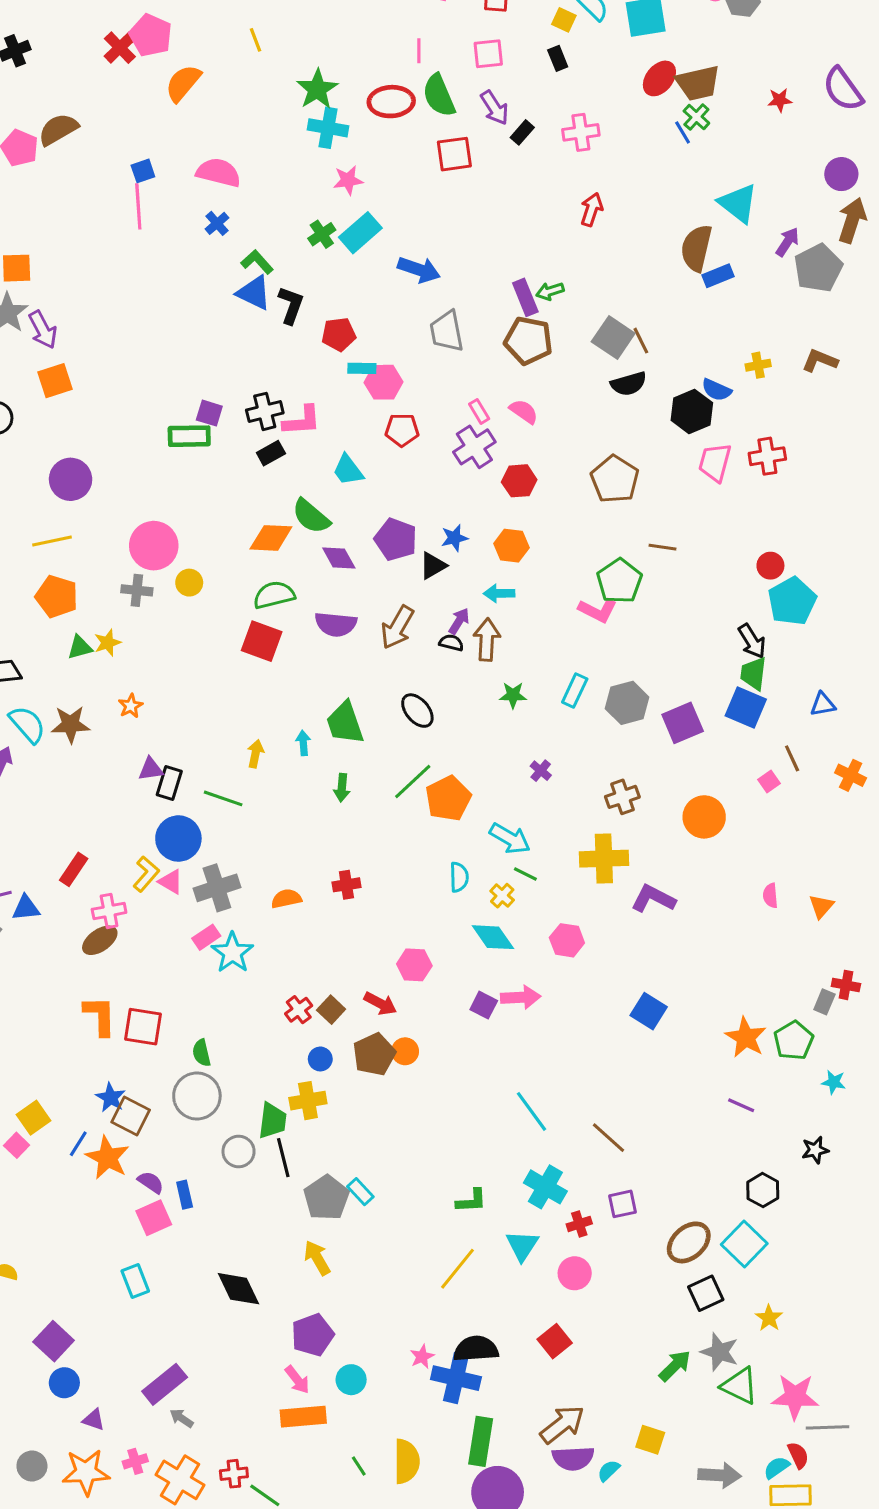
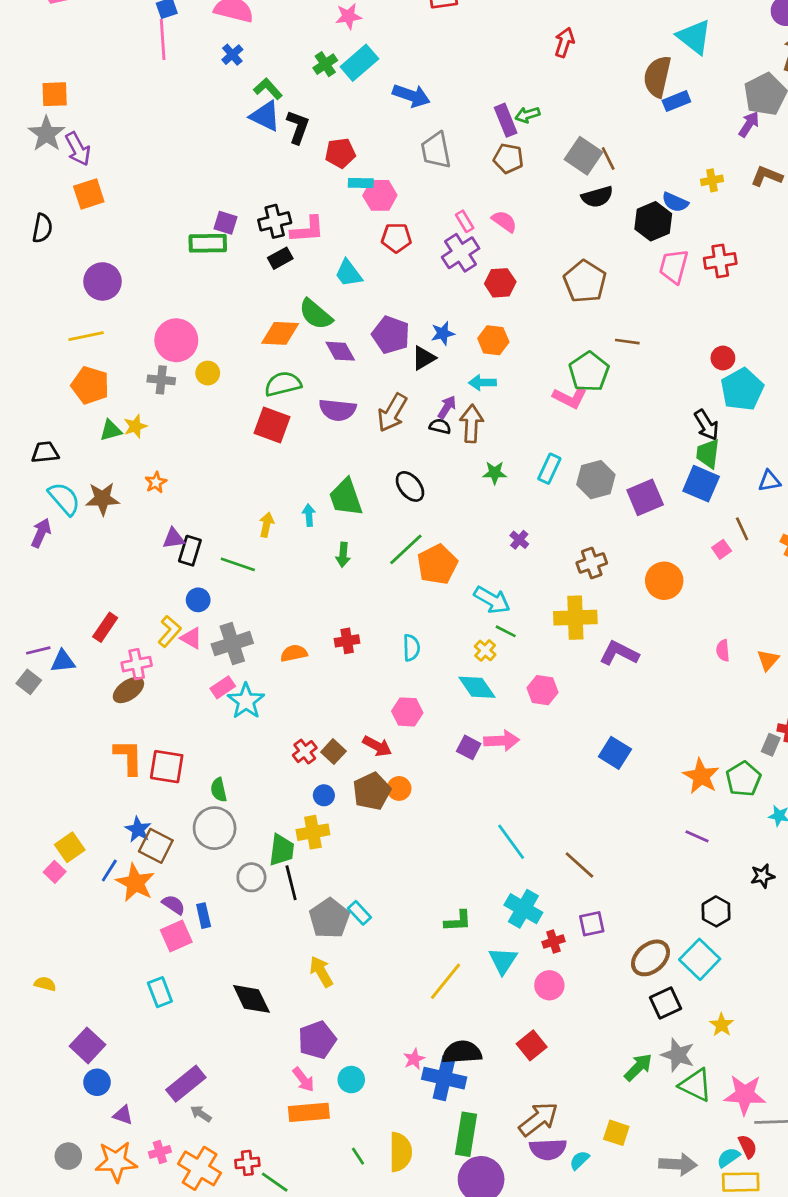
purple arrow: (787, 242) -> (749, 124), moved
brown pentagon: (528, 341) -> (508, 158), size x0.7
blue circle: (178, 839) -> (198, 600), size x0.6
cyan semicircle: (459, 877) -> (411, 648), moved

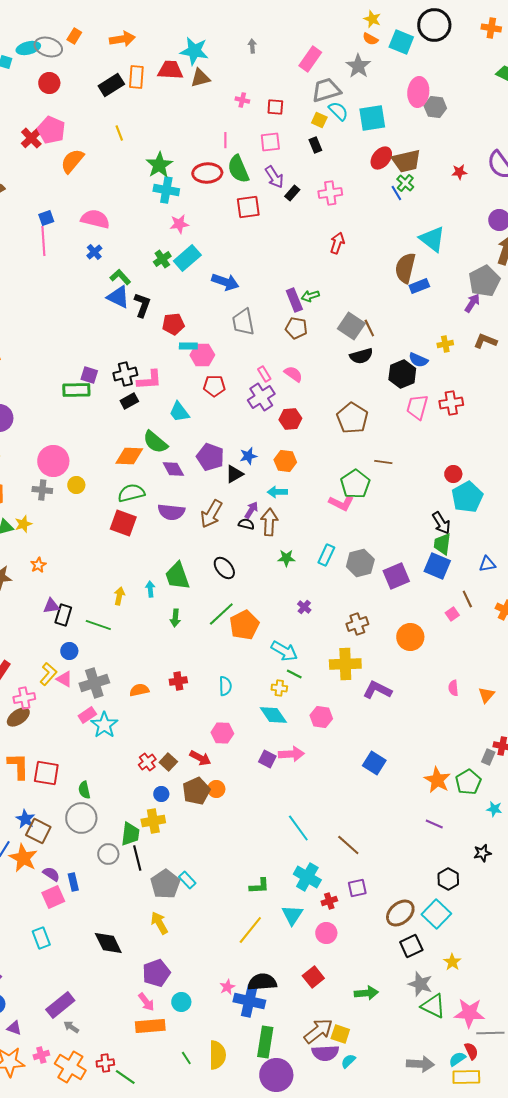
yellow cross: (485, 650) -> (279, 688), turned -35
green arrow: (638, 1067) -> (366, 993), moved, turned 40
yellow square: (616, 1133) -> (340, 1034), moved

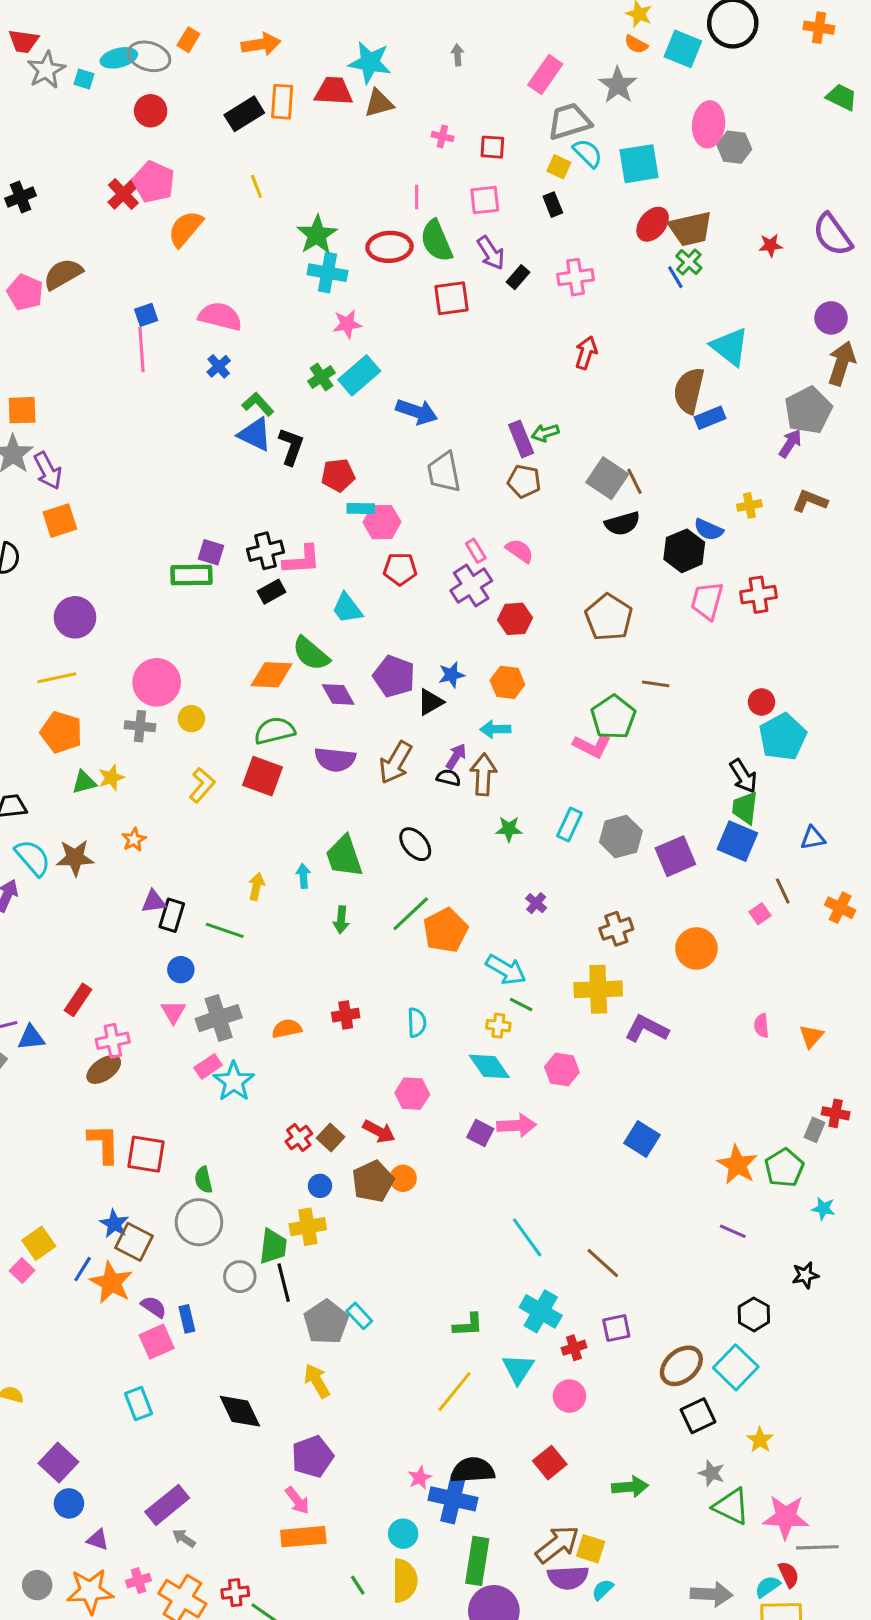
yellow L-shape: (48, 674) -> (202, 785), moved
pink triangle: (64, 679) -> (173, 1012), turned 30
gray star: (420, 984) -> (712, 1473), size x0.7
cyan circle: (181, 1002) -> (403, 1534), moved

